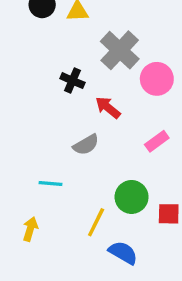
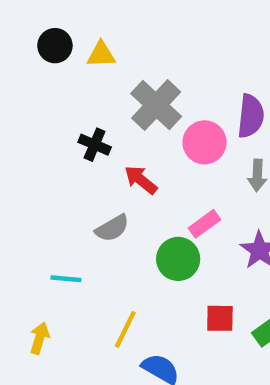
green circle: (132, 197) -> (178, 259), moved

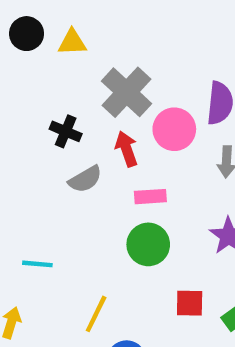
red arrow: (141, 180) -> (126, 149), moved, turned 32
pink rectangle: (205, 224) -> (150, 197), moved, turned 32
gray semicircle: (112, 228) -> (85, 179), moved

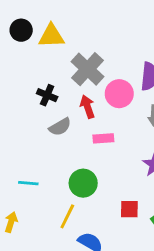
yellow triangle: (72, 42) -> (51, 36), size x1.4
green circle: (148, 244) -> (83, 183), moved

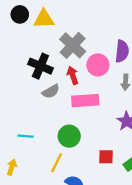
black cross: (47, 95) -> (40, 66), size x1.5
pink rectangle: (103, 138) -> (85, 101), size x1.6

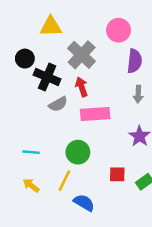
black circle: (20, 14) -> (25, 59), moved
pink circle: (98, 65) -> (119, 30), moved
yellow arrow: (12, 167) -> (31, 185), moved, turned -70

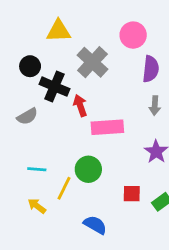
red arrow: (82, 87) -> (80, 106), moved
gray semicircle: (58, 104) -> (27, 116), moved
yellow line: (64, 181) -> (64, 188), moved

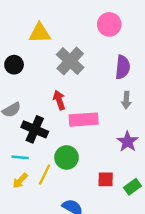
pink circle: (133, 35) -> (109, 24), moved
black cross: (54, 87) -> (35, 129), moved
yellow arrow: (37, 206) -> (20, 181), moved, turned -84

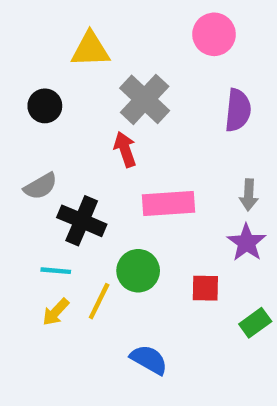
red arrow: (59, 100) -> (125, 149), moved
gray arrow: (126, 100) -> (249, 195), moved
red square: (106, 179) -> (205, 288), moved

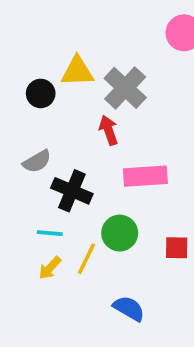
yellow triangle: (90, 50) -> (77, 71), moved

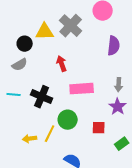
gray cross: (125, 88) -> (71, 26), moved
gray semicircle: (37, 161) -> (20, 65), moved
cyan line: (50, 233) -> (14, 95), moved
yellow arrow: (50, 268) -> (30, 139), turned 40

